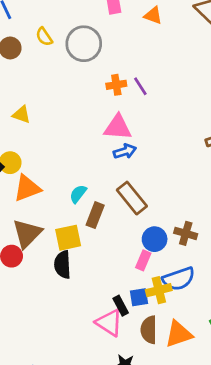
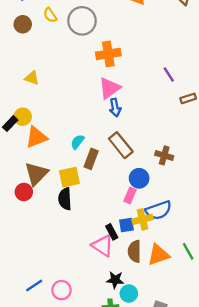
orange cross: (116, 85) -> (108, 54), size x1.5
purple line: (140, 86) -> (169, 74), moved
pink triangle: (118, 127) -> (109, 88), turned -40
blue arrow: (125, 151) -> (115, 108), turned 96
brown cross: (186, 233) -> (164, 155), moved

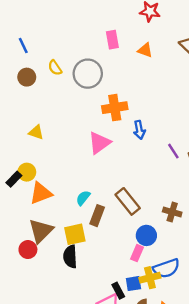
purple line: (169, 74) -> (173, 151), moved
pink triangle: (109, 88) -> (99, 143), moved
blue arrow: (115, 108) -> (139, 130), moved

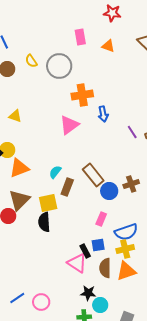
brown cross: (172, 212) -> (131, 184), turned -35
blue circle: (146, 235) -> (109, 191), moved
yellow cross: (150, 278) -> (125, 249), moved

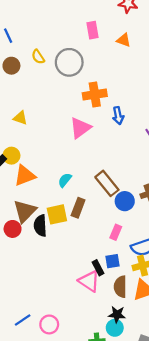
brown rectangle: (67, 187) -> (78, 208), moved
black semicircle: (44, 222) -> (40, 226), moved
black star: (88, 293) -> (117, 314), moved

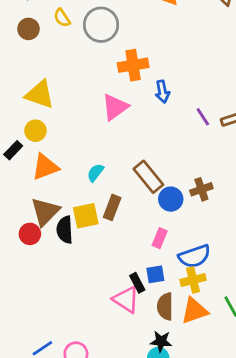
yellow triangle: (20, 118) -> (40, 94), size x1.6
yellow circle: (11, 156) -> (35, 131), moved

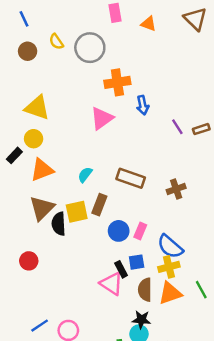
brown rectangle: (148, 177) -> (131, 178), turned -32
blue circle: (171, 199) -> (119, 231), moved
red circle: (30, 234) -> (29, 261), moved
blue semicircle: (194, 256) -> (170, 247), turned 60

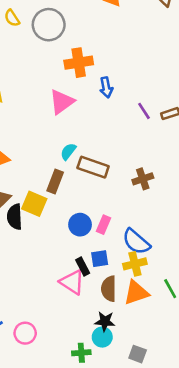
cyan semicircle: (85, 175) -> (68, 151), moved
brown rectangle: (99, 205) -> (55, 182), moved
yellow square: (77, 212) -> (34, 204), turned 35

